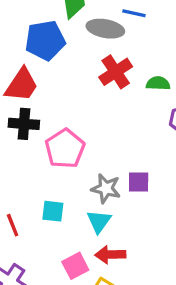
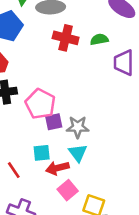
red cross: (116, 72) -> (66, 38), turned -30
purple square: (139, 182) -> (54, 122), moved
red arrow: (110, 255) -> (57, 168), moved

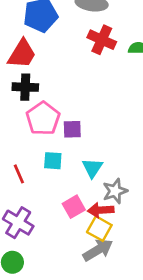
pink pentagon: (40, 104) -> (43, 118), moved
gray star: (78, 127) -> (115, 191), moved, turned -30
red arrow: (57, 168) -> (101, 210), moved

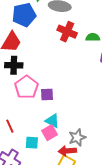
cyan square: (53, 161) -> (32, 143), moved
cyan triangle: (92, 168) -> (52, 121), moved, turned -35
pink square: (74, 207) -> (49, 133), moved

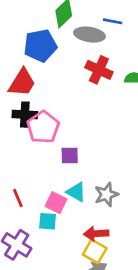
pink pentagon: (26, 87) -> (43, 127), moved
pink square: (49, 133) -> (56, 203), moved, turned -35
gray star: (77, 137) -> (106, 194), moved

